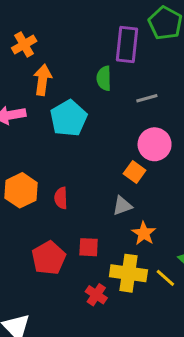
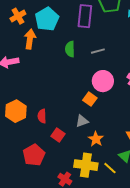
green semicircle: (104, 78) -> (70, 49), moved
cyan pentagon: (69, 118) -> (47, 19), moved
red square: (89, 247) -> (58, 135), moved, turned 32

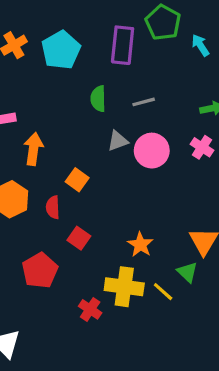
orange arrow: (30, 39) -> (33, 149), moved
orange square: (90, 99) -> (77, 180), moved
gray triangle: (82, 121) -> (118, 141), moved

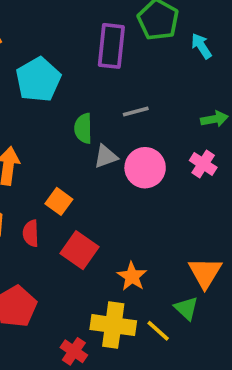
cyan pentagon: (61, 50) -> (38, 80), moved
green semicircle: (98, 99) -> (83, 128), moved
red square: (79, 238) -> (80, 250), moved, size x1.4

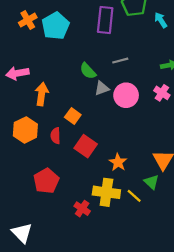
cyan pentagon: (38, 80) -> (56, 26), moved
green semicircle: (83, 128) -> (88, 71), turned -42

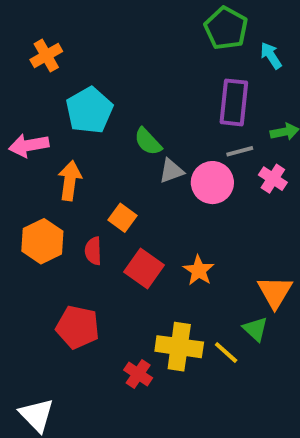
purple rectangle: (105, 20) -> (234, 102), moved
cyan pentagon: (56, 26) -> (89, 110), moved
gray line: (120, 61) -> (240, 151), moved
orange star: (118, 162) -> (199, 270), moved
red pentagon: (46, 181) -> (78, 327), turned -30

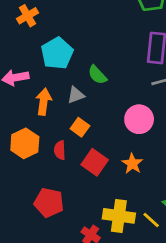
gray triangle: (171, 171) -> (76, 95), moved
pink circle: (212, 183) -> (139, 119), moved

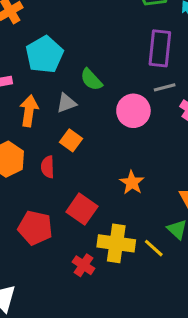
pink circle: (139, 119) -> (133, 111), moved
red square: (95, 162) -> (82, 209), moved

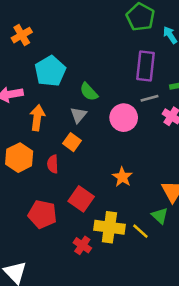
gray triangle: (66, 103) -> (78, 115), moved, turned -30

